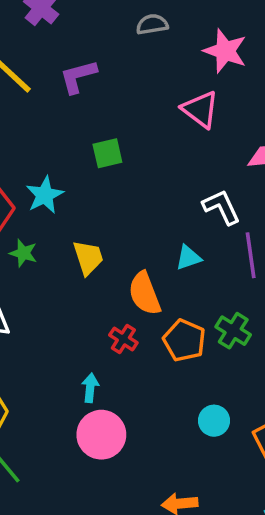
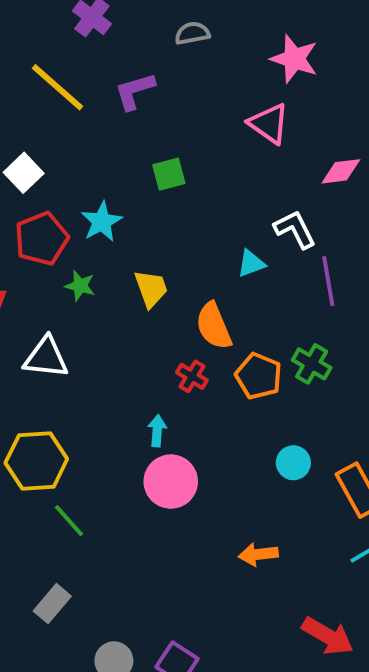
gray semicircle: (152, 24) -> (192, 33), moved
cyan triangle: (188, 258) -> (251, 263), moved

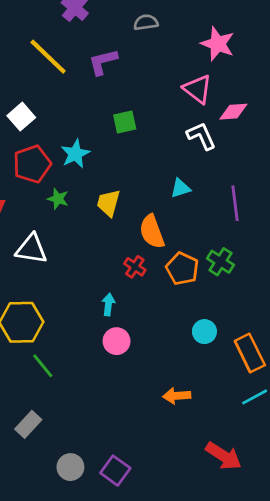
pink diamond: (341, 171) -> (233, 112), moved
white L-shape: (295, 229) -> (201, 136), moved
yellow trapezoid: (151, 289) -> (108, 203), turned -148
pink circle: (171, 482) -> (117, 341), size x0.7

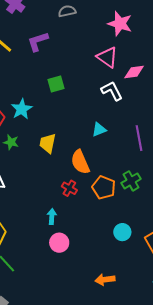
green cross: (220, 262) -> (131, 181), turned 30

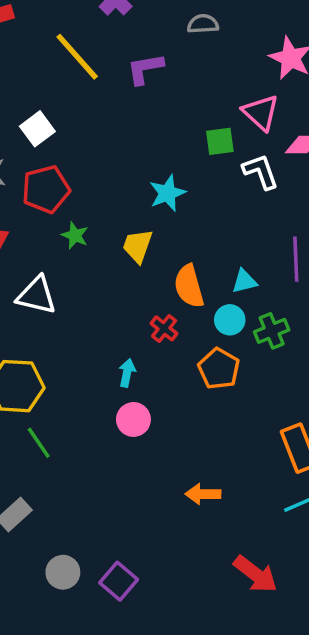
green square: (56, 84) -> (220, 141), moved
cyan star: (22, 109) -> (167, 193), moved
cyan triangle: (99, 130) -> (244, 281), moved
orange pentagon: (104, 188) -> (219, 369), moved
cyan circle: (122, 232) -> (230, 320), moved

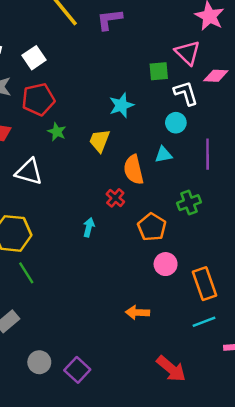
cyan triangle: (244, 281) -> (164, 155), moved
cyan circle: (230, 320) -> (176, 123), moved
pink circle: (133, 419) -> (166, 264), moved

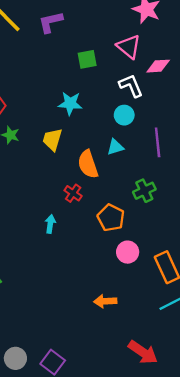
green square: (159, 71) -> (87, 59), moved
cyan star: (121, 105) -> (70, 103), turned 30

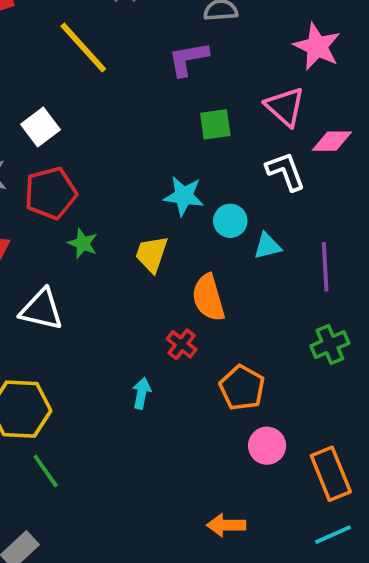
purple L-shape: (51, 22) -> (188, 59), moved
cyan circle: (124, 115) -> (230, 221), moved
cyan triangle: (115, 147) -> (267, 246), moved
green cross: (144, 191) -> (330, 345), moved

